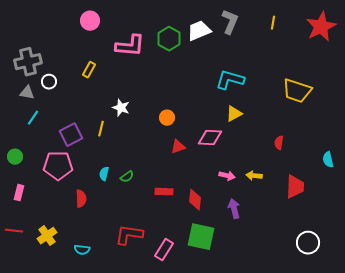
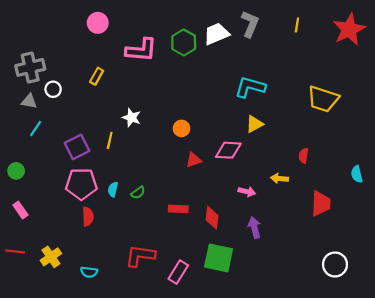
pink pentagon: (58, 166) -> (81, 184), moved
yellow arrow: (254, 176) -> (279, 178), moved
pink rectangle: (19, 193) -> (20, 210), turned -49

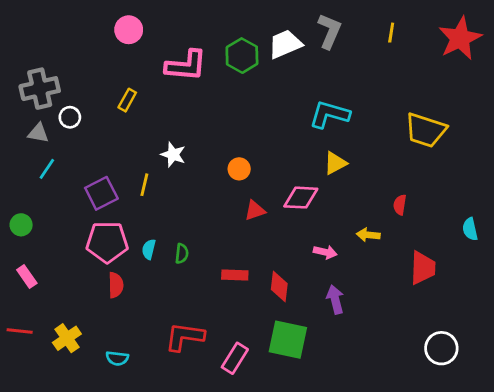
green semicircle: (138, 193) -> (182, 254), turned -48

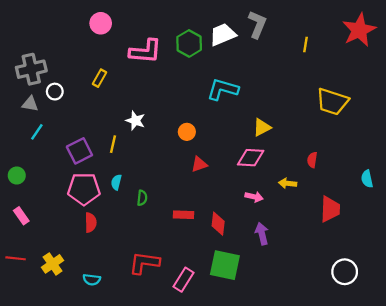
yellow line: (391, 33) -> (305, 45), moved
cyan L-shape: (329, 114) -> (223, 89), moved
pink diamond: (301, 198) -> (251, 158), moved
cyan semicircle: (149, 249) -> (116, 182), moved

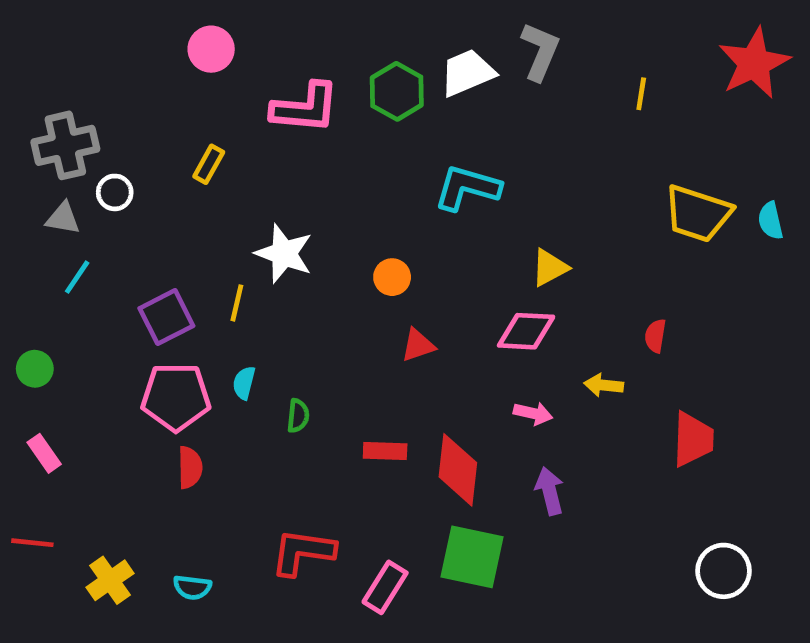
white star: (135, 121) -> (284, 254), size x1.4
cyan semicircle: (367, 179) -> (771, 221), moved
red diamond: (218, 224) -> (458, 470), size x1.4
yellow cross: (53, 264) -> (110, 580), moved

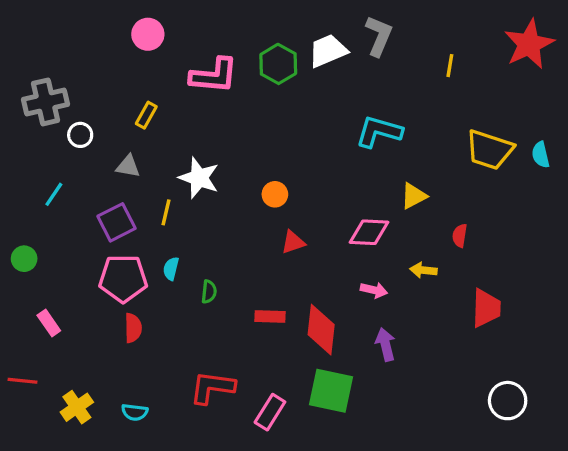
cyan L-shape: (467, 188) -> (379, 132), moved
gray triangle: (63, 218) -> (128, 166), moved
yellow triangle: (550, 268) -> (414, 196), moved
pink rectangle: (44, 453) -> (49, 323), moved

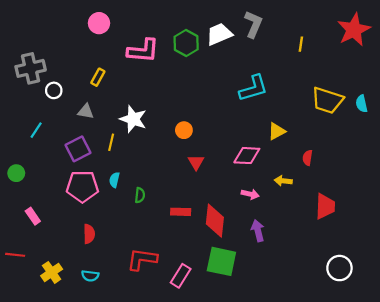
cyan L-shape: (379, 132) -> (253, 88), turned 148
red triangle: (293, 242) -> (196, 162), turned -42
red semicircle: (133, 328) -> (89, 234), moved

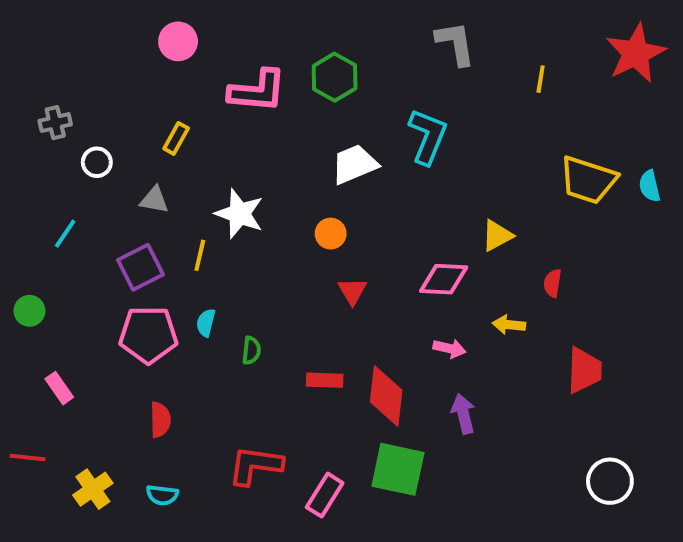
gray L-shape: (253, 24) -> (455, 43), turned -32
white trapezoid: (219, 34) -> (354, 164), moved
gray cross: (31, 68) -> (55, 123), size x0.6
cyan L-shape: (253, 88) -> (428, 136), moved, turned -52

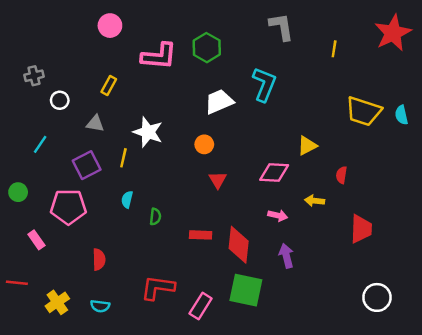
pink pentagon: (148, 335) -> (68, 207), moved

